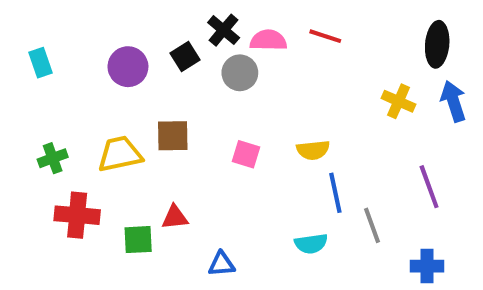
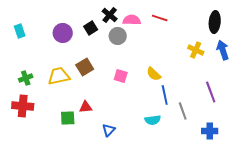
brown square: (173, 136) -> (85, 67), turned -30
yellow semicircle: (313, 150) -> (154, 74), turned 49
red cross: (77, 215) -> (23, 106), moved
blue triangle: (222, 264) -> (109, 130), turned -40

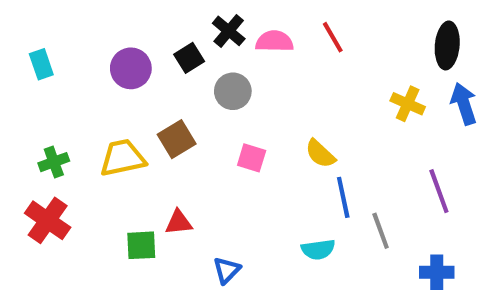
red line: (160, 18) -> (333, 37), turned 42
gray circle: (118, 36) -> (233, 91), moved
red cross: (23, 106) -> (48, 220), turned 30

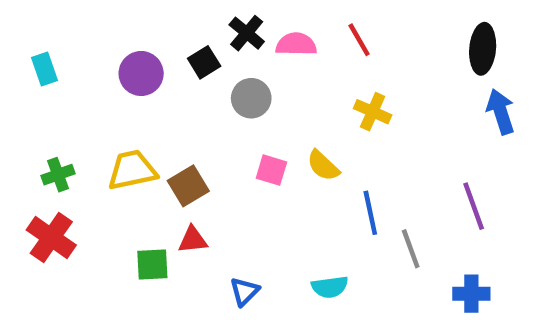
yellow cross: (408, 104) -> (373, 112), moved
brown square: (177, 139) -> (188, 186), moved
yellow semicircle: (320, 154) -> (323, 166), moved
cyan semicircle: (318, 249) -> (330, 287), moved

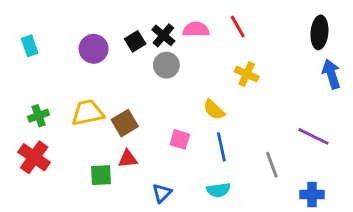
black cross: (247, 33) -> (163, 35), moved
pink square: (271, 170) -> (180, 139), moved
purple line: (474, 206) -> (314, 136), turned -44
blue line: (370, 213) -> (221, 147), moved

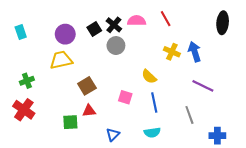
blue arrow: (331, 74) -> (195, 52), moved
yellow trapezoid: (88, 113) -> (61, 60), moved
purple line: (314, 136) -> (203, 86), moved

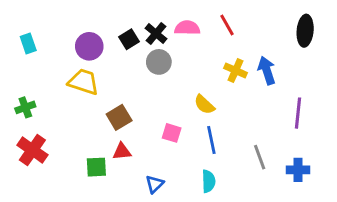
yellow trapezoid: (61, 60) -> (84, 82), turned 30
green cross: (27, 81) -> (25, 107), moved
purple line: (203, 86) -> (298, 113), moved, turned 70
cyan semicircle: (152, 132) -> (209, 181), turned -84
blue cross: (217, 136) -> (298, 170), moved

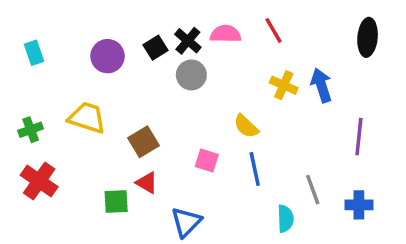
yellow trapezoid: (84, 82) -> (87, 118), moved
red triangle: (122, 151) -> (147, 183), turned 36
cyan semicircle: (209, 181) -> (285, 219), moved
blue triangle: (155, 184) -> (186, 222), size x1.4

